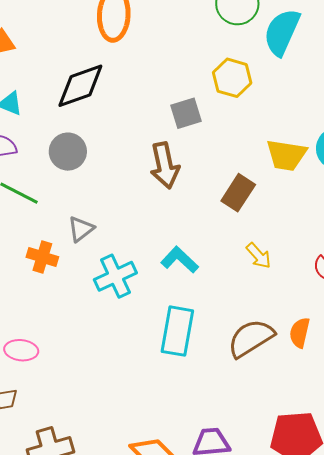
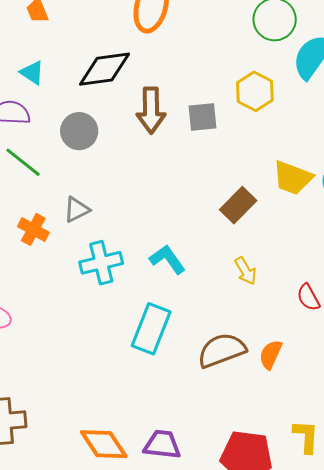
brown arrow: (165, 165) -> (151, 110), moved

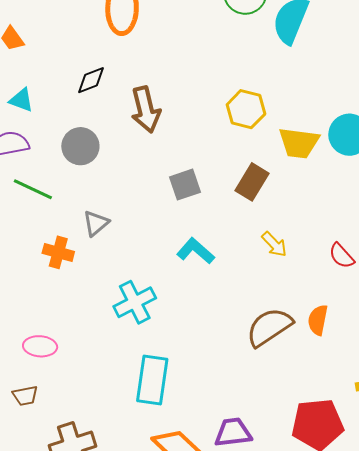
black diamond: (105, 69) -> (91, 80), size x0.6
yellow hexagon: (255, 91) -> (246, 109), moved
gray square: (203, 117) -> (185, 185), moved
cyan cross: (101, 263) -> (135, 302), moved
cyan rectangle: (151, 329) -> (152, 380), moved

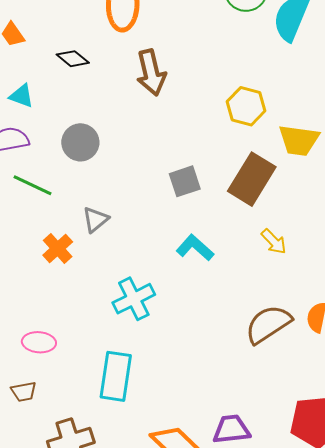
black diamond: (91, 80) -> (73, 59), moved, turned 60
brown arrow: (146, 110) -> (151, 73), moved
brown rectangle: (252, 182) -> (252, 179), size x1.4
orange cross: (58, 252) -> (58, 249), turned 32
cyan rectangle: (152, 380) -> (116, 376), moved

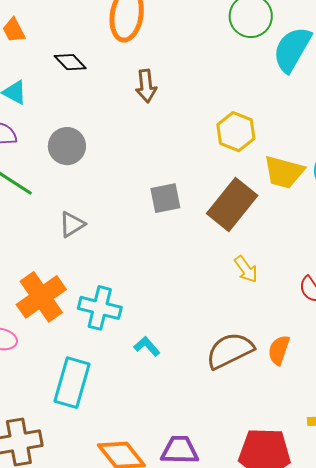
brown arrow: (151, 73) -> (146, 86), size x0.7
cyan L-shape: (195, 248) -> (147, 346), moved, size x0.7
orange cross: (58, 249) -> (41, 297), moved, size x1.6
cyan cross: (134, 299) -> (100, 308), turned 33

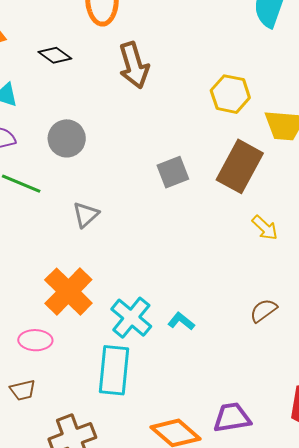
brown arrow: (146, 86) -> (134, 65), size x1.4
cyan cross: (100, 308) -> (131, 318), moved, turned 36
brown semicircle: (230, 351) -> (263, 311), size x0.6

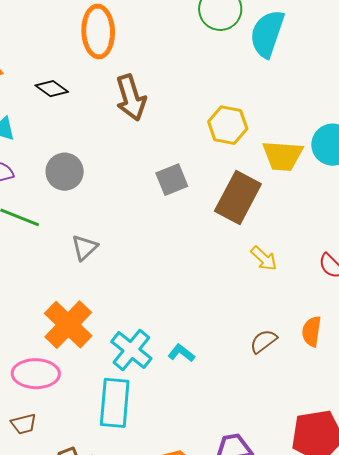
gray square: (173, 172) -> (172, 180), moved
pink ellipse: (35, 340) -> (36, 374), size x1.4

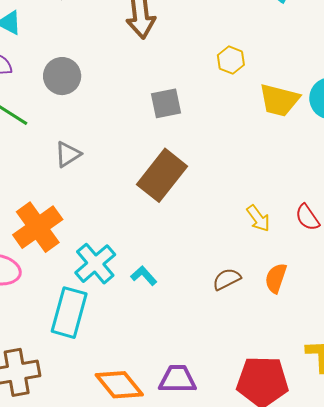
yellow hexagon: (228, 125) -> (231, 60), size x0.7
brown rectangle: (238, 197) -> (162, 175), moved
yellow arrow: (264, 258) -> (258, 218), moved

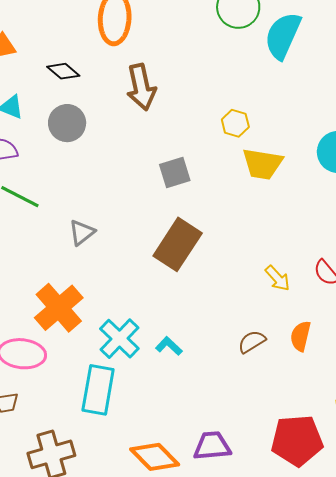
gray circle: (62, 76) -> (67, 123), moved
yellow trapezoid: (279, 100) -> (262, 164), moved

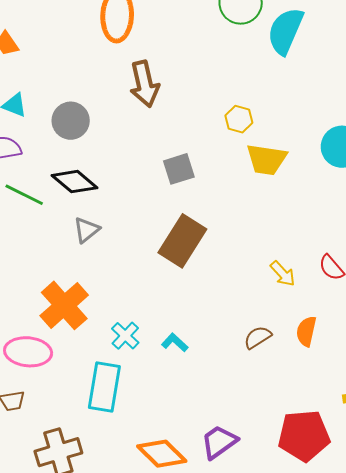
black diamond: (63, 71) -> (74, 182), moved, size x1.4
cyan cross: (119, 339) -> (125, 336), size x0.7
purple trapezoid: (212, 446) -> (219, 442), turned -30

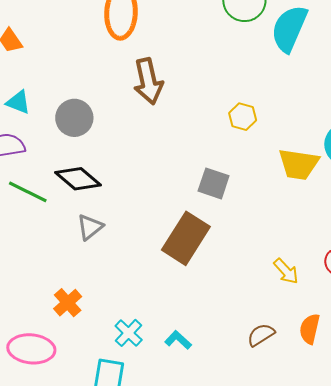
yellow trapezoid: (266, 159) -> (299, 164), moved
gray square: (179, 169) -> (214, 183), moved, turned 36
orange cross: (64, 305) -> (68, 303), size x0.6

